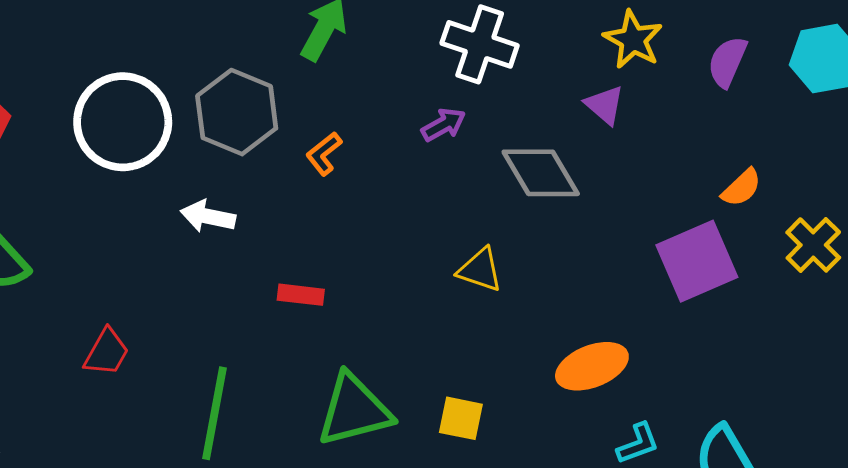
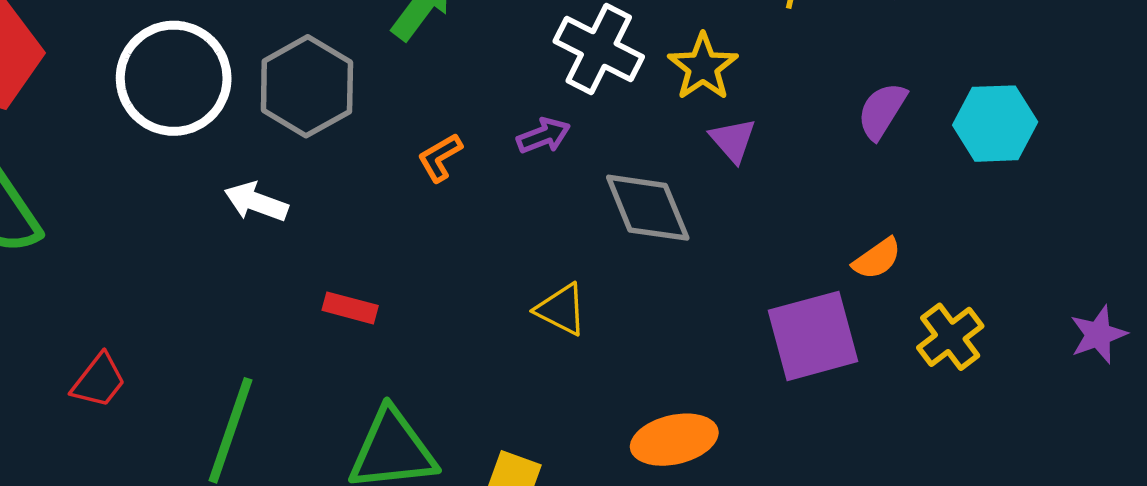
yellow star: (633, 40) -> (703, 67), moved
orange L-shape: (324, 154) -> (440, 157), moved
red trapezoid: (107, 352) -> (99, 381), moved

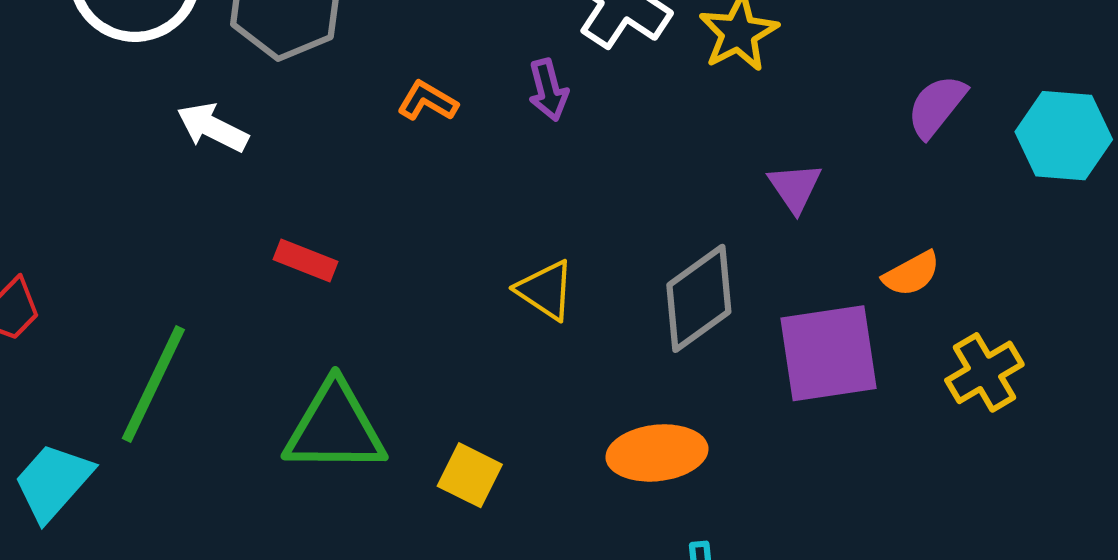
purple arrow: (544, 136) -> (548, 90), turned 90
purple triangle: (733, 140) -> (795, 187), moved
orange L-shape: (440, 157) -> (427, 101), turned 54
gray diamond: (648, 208) -> (699, 298), moved, turned 70

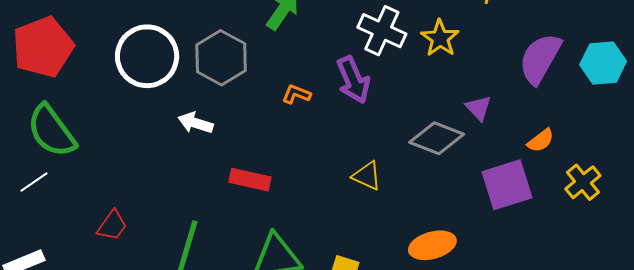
purple arrow: (548, 90) -> (353, 80), size x1.6
purple semicircle: (937, 106) -> (540, 59), size x1.6
red rectangle: (305, 260) -> (250, 180), size x1.4
gray diamond: (699, 298) -> (437, 138), moved, turned 66

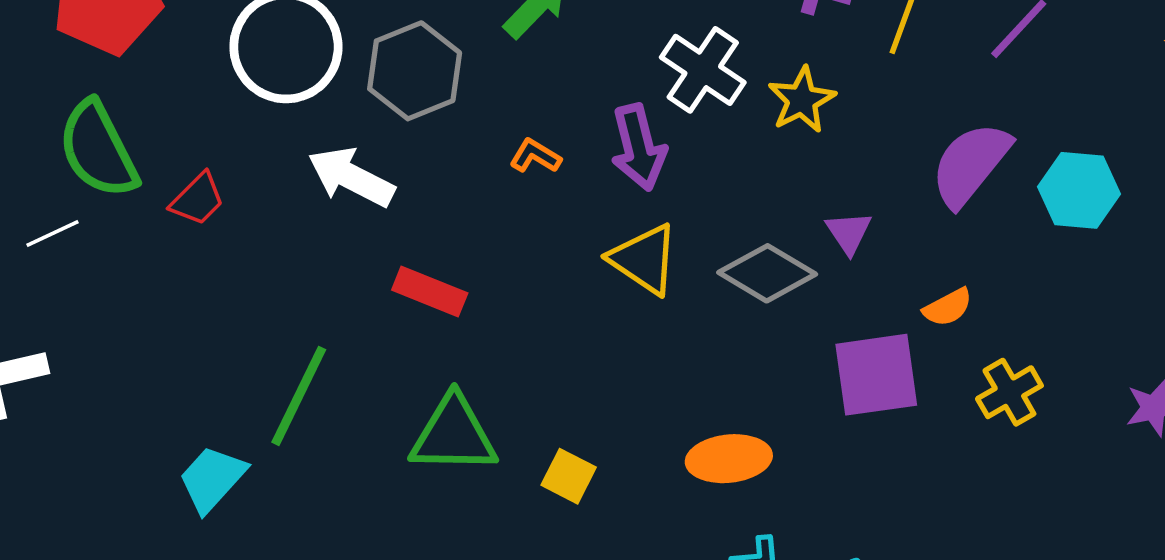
white arrow: (196, 123) -> (351, 177), size x1.4
yellow triangle: (367, 176) -> (644, 259), moved, size x1.4
red trapezoid: (112, 226) -> (197, 199), moved

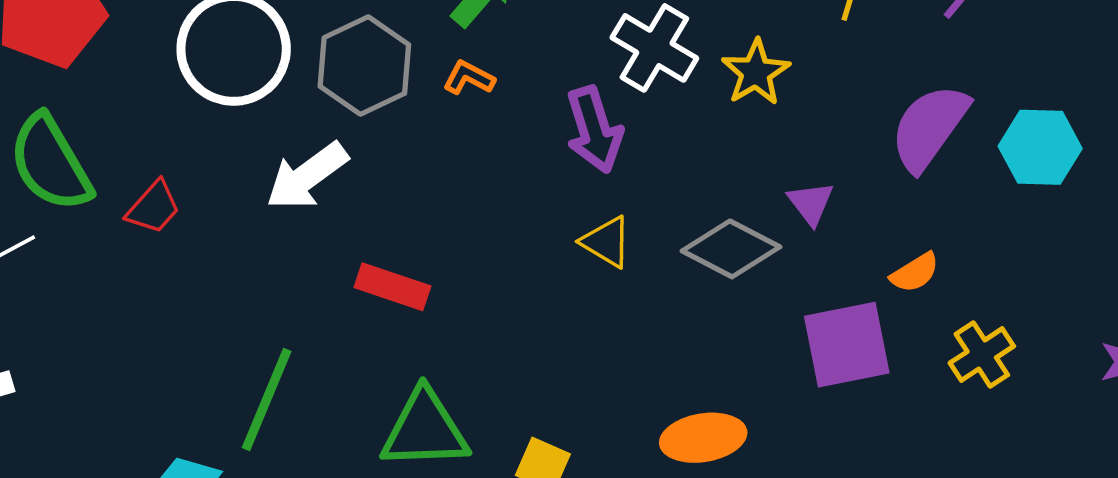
orange L-shape: (535, 156) -> (469, 78), moved
white arrow: (351, 177) -> (307, 176), turned -60
yellow triangle: (644, 259) -> (606, 242), size x0.7

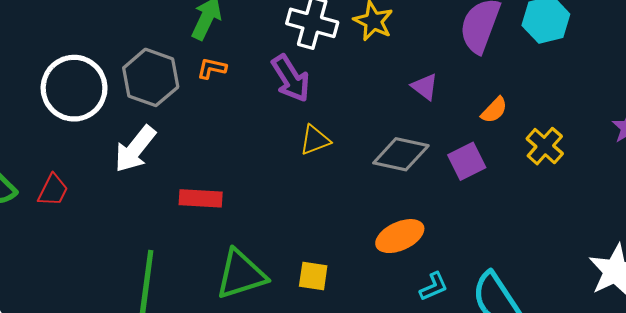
yellow triangle: (606, 242) -> (315, 140), turned -36
gray diamond: (731, 249) -> (401, 154), moved
purple square: (847, 345) -> (467, 161), size x0.7

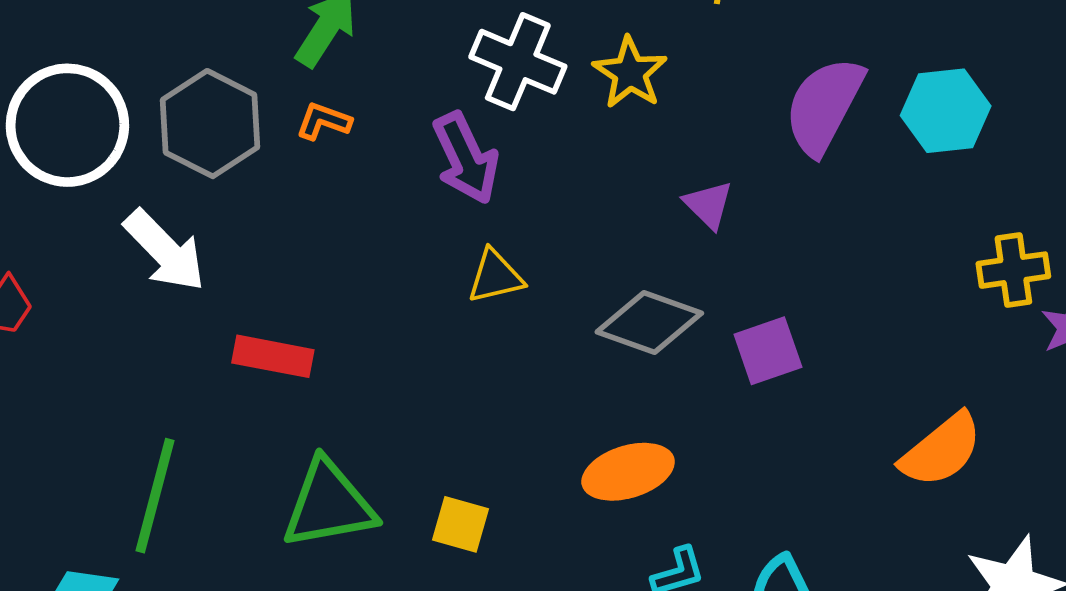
orange semicircle: (494, 110) -> (941, 450), moved, size x1.6
yellow cross: (545, 146) -> (1013, 270), moved, turned 33
white arrow: (135, 149) -> (165, 251), turned -90

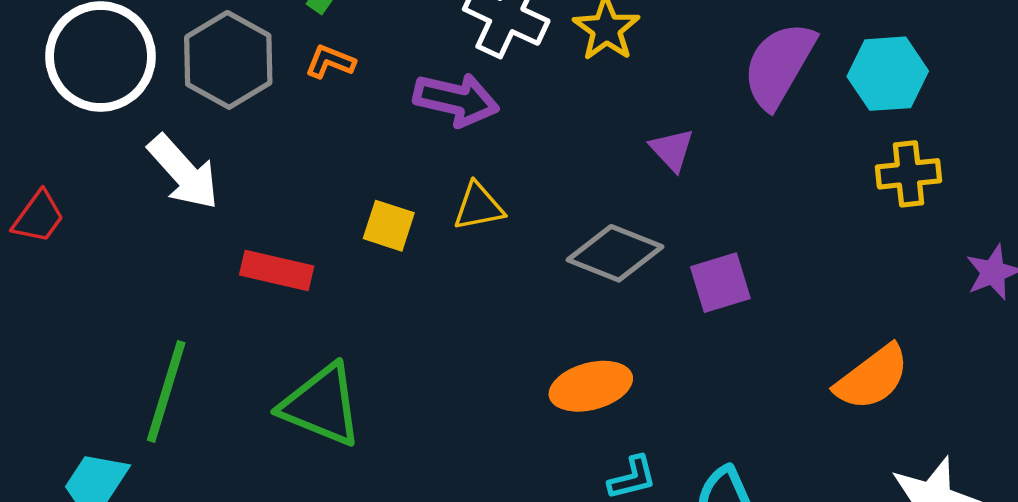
purple arrow: (466, 158) -> (456, 100), turned -54
yellow cross: (1013, 270) -> (908, 174), moved
green triangle: (329, 504) -> (321, 405), turned 30
yellow square: (460, 524) -> (389, 226), moved

